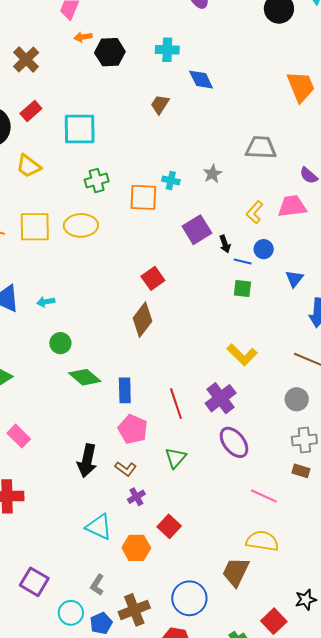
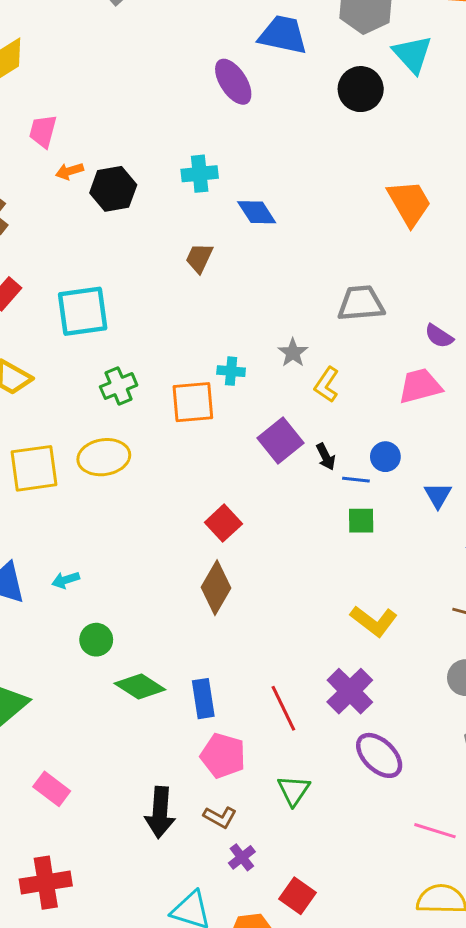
yellow L-shape: (255, 212) -> (327, 385), moved

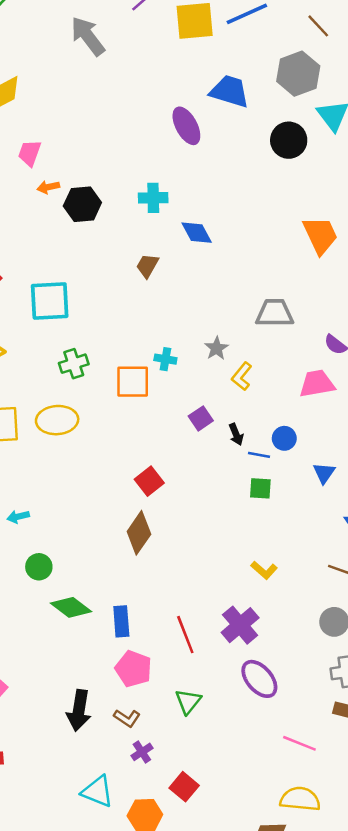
purple square: (280, 441) -> (201, 418), size x0.7
yellow L-shape: (374, 621) -> (264, 570), size x0.7

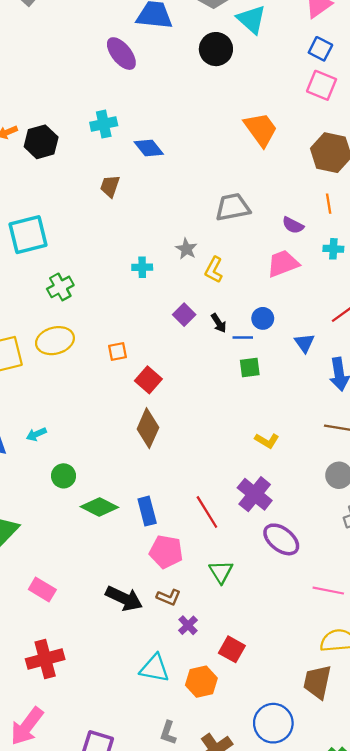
orange square: (133, 382) -> (118, 351), moved, size x0.6
black arrow: (79, 710) -> (124, 598), turned -63

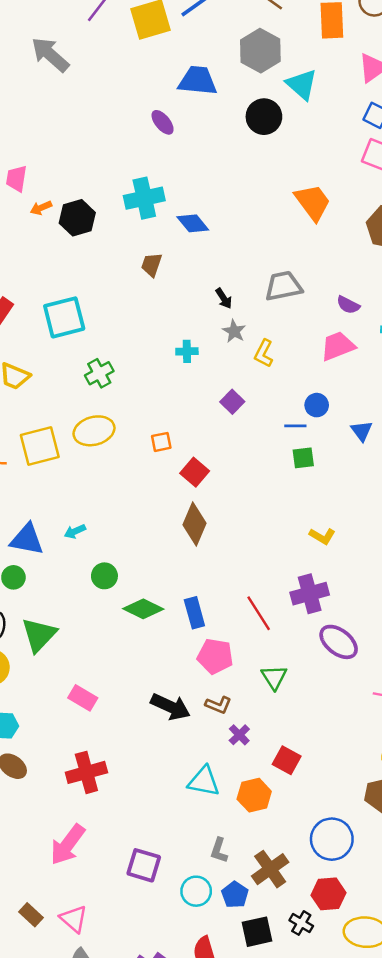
purple ellipse: (121, 54) -> (163, 122), size x0.7
cyan cross: (104, 124) -> (144, 198), size x1.4
black arrow: (219, 323) -> (224, 298), moved
purple cross: (255, 494) -> (310, 594), turned 36

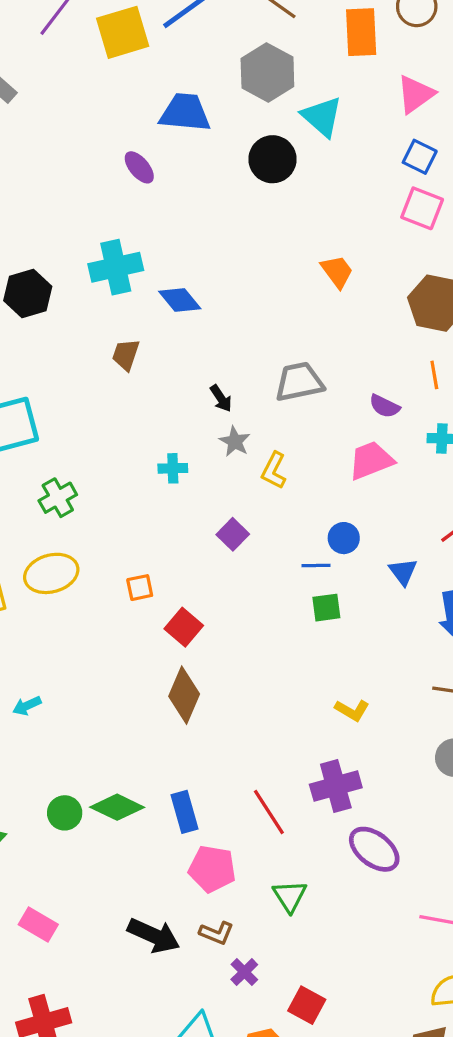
orange trapezoid: (313, 202) -> (337, 271), size x0.7
green circle: (104, 576) -> (65, 813), moved

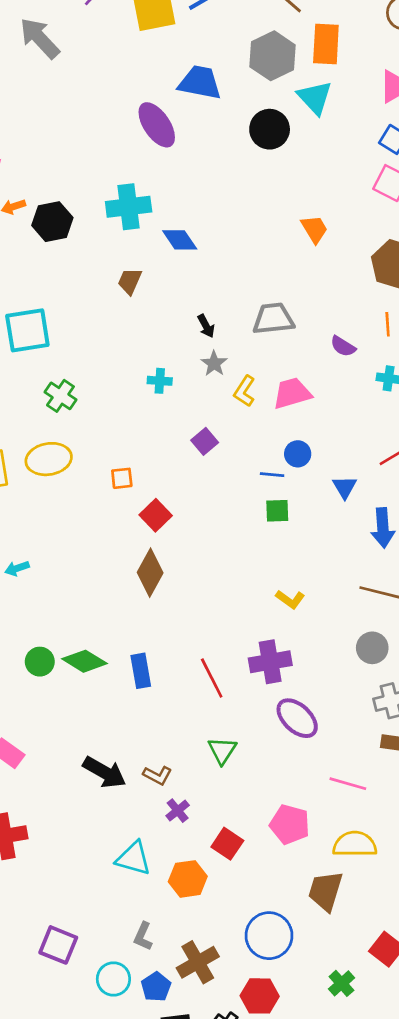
orange rectangle: (361, 32) -> (326, 44), moved
purple ellipse: (139, 167) -> (157, 125), size x1.6
pink trapezoid: (371, 460) -> (292, 393), moved
green cross: (58, 498) -> (60, 396), turned -32
pink pentagon: (212, 869) -> (290, 824), moved

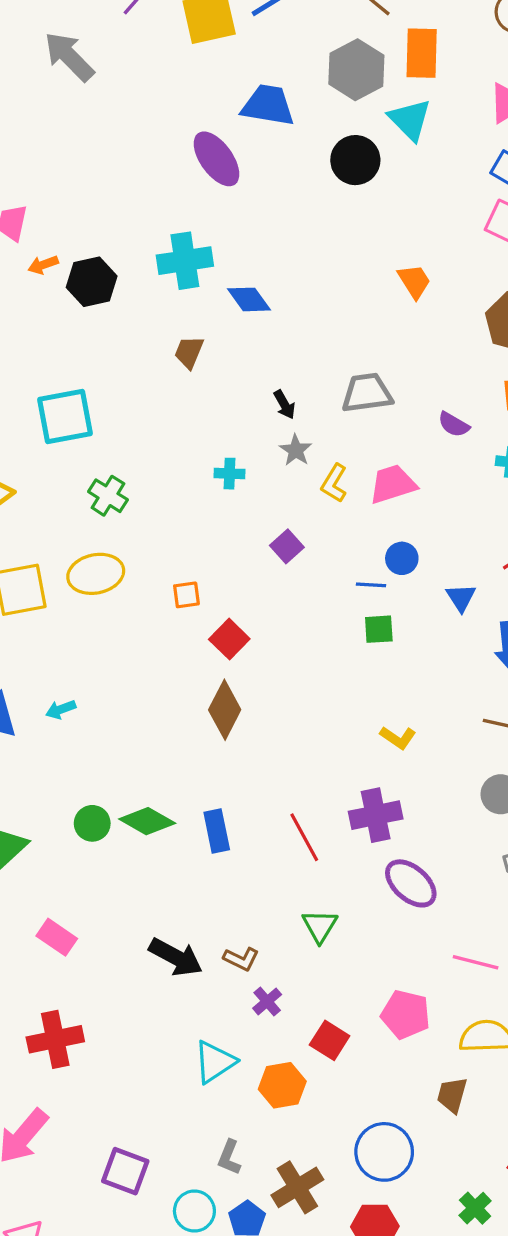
cyan triangle: (133, 858) -> (215, 1062), turned -48
brown trapezoid: (326, 891) -> (452, 1095), size x0.7

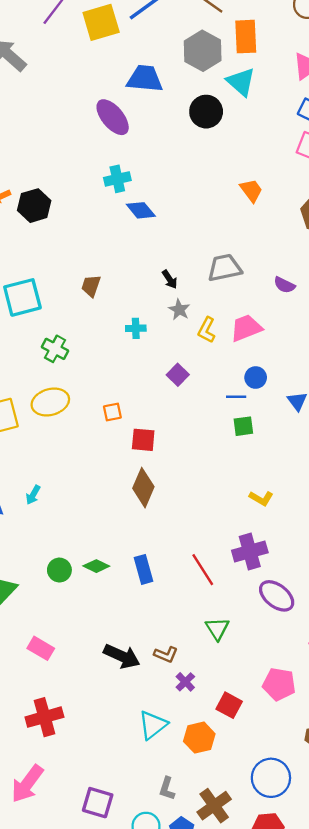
cyan cross: (185, 261) -> (117, 179), moved, size x0.7
brown trapezoid: (189, 352) -> (91, 286), moved
red square: (229, 639) -> (143, 440), turned -35
cyan arrow: (61, 709) -> (33, 495), turned -36
green diamond: (147, 821) -> (96, 566), size x0.7

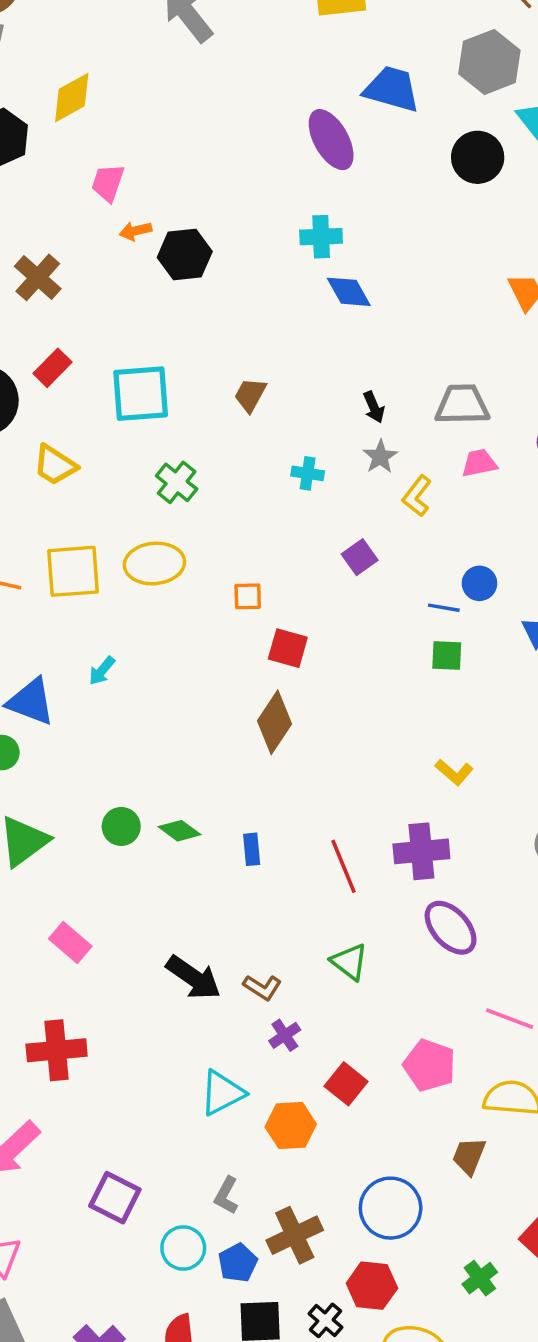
pink trapezoid: (246, 328) -> (479, 463), moved, size x0.7
cyan arrow: (33, 495) -> (102, 671), moved
blue rectangle: (144, 569) -> (252, 849), size x0.7
green triangle: (217, 629) -> (349, 962), turned -30

